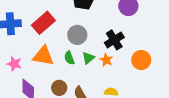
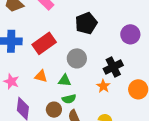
orange triangle: (43, 56) -> (41, 76), size x0.6
green semicircle: (69, 58) -> (69, 99), moved, turned -88
green triangle: (88, 58) -> (65, 80), moved, turned 40

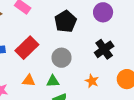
purple circle: (130, 34) -> (103, 12), moved
black cross: (113, 67) -> (104, 49), moved

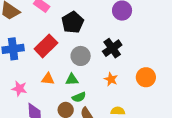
black pentagon: (65, 21) -> (73, 22), moved
black cross: (104, 49) -> (112, 48), moved

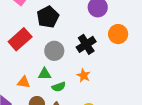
orange circle: (146, 77) -> (118, 34), moved
orange triangle: (48, 79) -> (24, 82), moved
green semicircle: (79, 97) -> (59, 87), moved

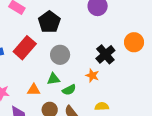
orange circle: (118, 34) -> (134, 42), moved
black cross: (86, 44) -> (105, 54), moved

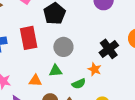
red rectangle: (25, 48) -> (29, 38), turned -55
green semicircle: (69, 90) -> (79, 84), moved

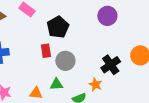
red rectangle: (29, 38) -> (46, 51), moved, size x0.6

